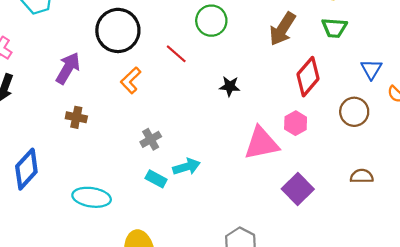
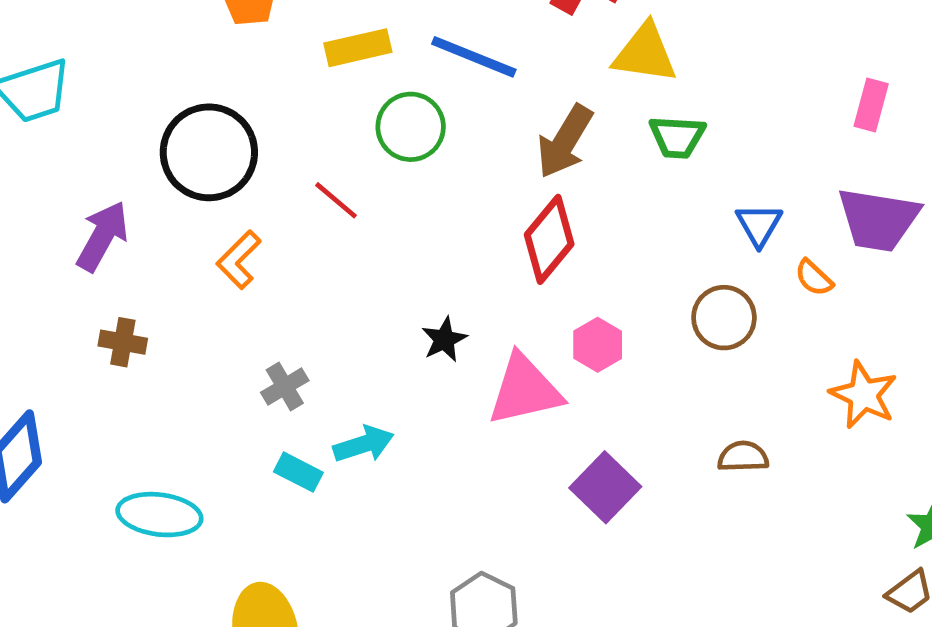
red diamond: (308, 77) -> (549, 239), moved
black star: (230, 86) -> (444, 339), moved, turned -30

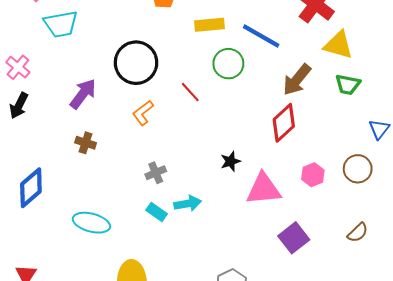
pink hexagon: (598, 345) -> (313, 175), moved
brown semicircle: (743, 457) -> (358, 233), turned 130

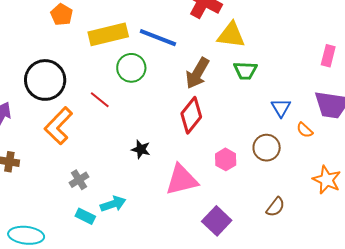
yellow rectangle: (209, 25) -> (108, 34), size x1.4
orange L-shape: (143, 113) -> (59, 126), size x1.5
black star: (230, 161) -> (141, 149), moved, turned -30

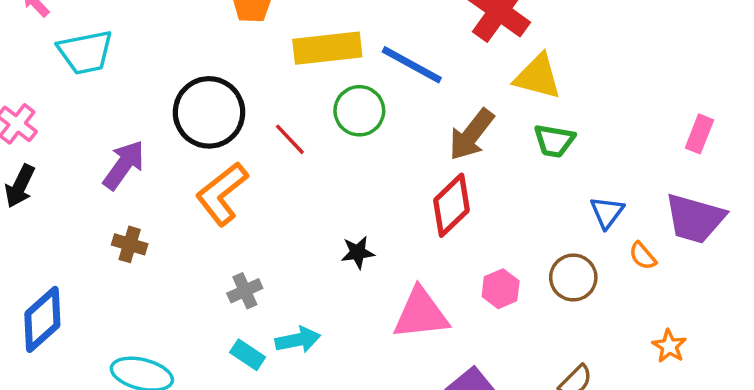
red line: (100, 100) -> (290, 139), moved
black star: (141, 149) -> (358, 252), turned -30
orange star: (327, 180) -> (669, 346), size x0.7

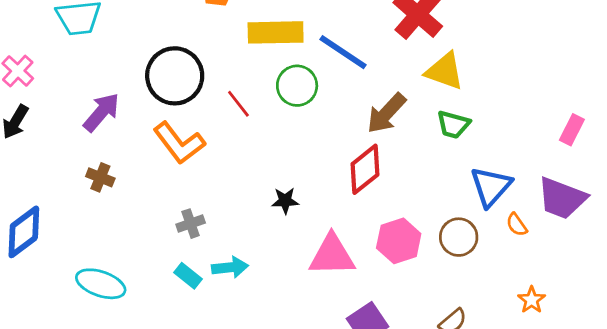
orange L-shape: (222, 194) -> (179, 143), turned -94
blue triangle: (607, 212) -> (491, 187), size x1.5
pink hexagon: (501, 289) -> (399, 241), size x1.4

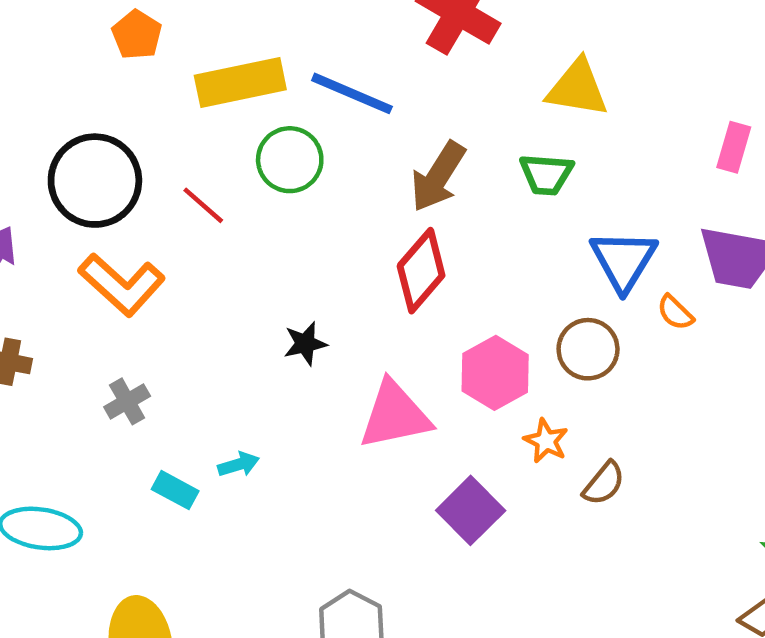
yellow triangle: (445, 71) -> (577, 88), moved
gray cross: (191, 224) -> (127, 401), moved
cyan arrow: (230, 267) -> (239, 464), size x0.7
orange star: (532, 300) -> (546, 441), moved

